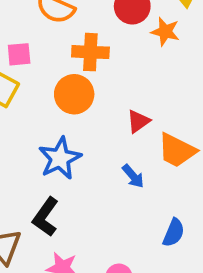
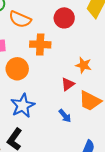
orange star: (165, 32) -> (83, 65), moved
orange circle: (74, 94) -> (17, 69), moved

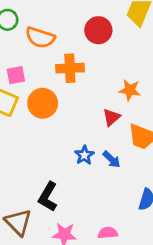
blue star: (23, 106) -> (84, 155), moved, size x0.6

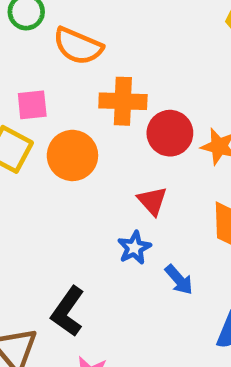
red circle: (98, 30) -> (170, 133), moved
red triangle: (111, 117) -> (152, 201), moved, turned -36
blue arrow: (112, 159) -> (179, 280), moved

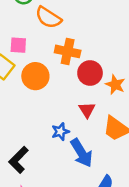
red triangle: (152, 201) -> (87, 110), moved
blue arrow: (179, 280) -> (82, 153), size x1.6

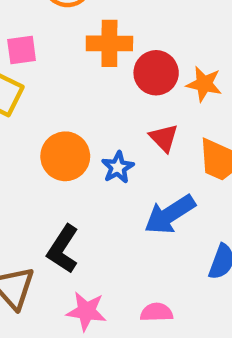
orange circle: (35, 76) -> (65, 156), moved
blue star: (60, 132) -> (118, 167), moved
blue arrow: (82, 153) -> (170, 214), turned 100

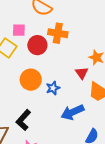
red circle: (156, 73) -> (37, 45), moved
red triangle: (164, 138) -> (82, 73), moved

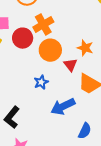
orange cross: (58, 33) -> (43, 24), turned -36
orange circle: (31, 80) -> (50, 50), moved

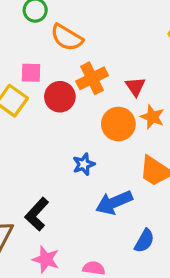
orange circle: (50, 50) -> (118, 124), moved
red triangle: (71, 65) -> (135, 86), moved

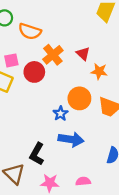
orange circle: (118, 124) -> (79, 98), moved
blue arrow: (114, 203) -> (71, 139), moved, turned -135

